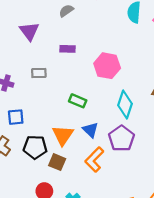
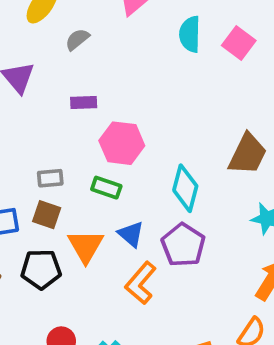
pink hexagon: (107, 66) -> (122, 143), moved
gray rectangle: (39, 73) -> (50, 178), moved
brown square: (57, 162) -> (47, 215), moved

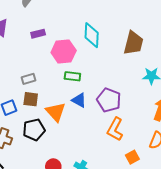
green rectangle: (106, 188) -> (72, 76), moved
cyan diamond: (185, 188) -> (92, 35), moved
orange L-shape: (141, 283) -> (115, 129), moved

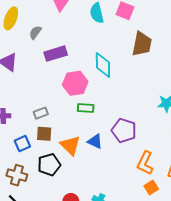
purple rectangle: (38, 34) -> (56, 54), moved, size x1.5
brown trapezoid: (134, 43) -> (142, 44), moved
blue triangle: (79, 100) -> (95, 141), moved
orange L-shape: (115, 129) -> (145, 163), moved

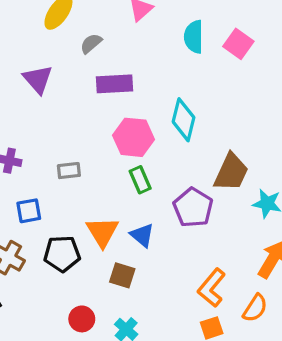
brown trapezoid: (142, 44) -> (231, 172), moved
green rectangle: (86, 108) -> (140, 180), turned 49
purple pentagon: (124, 130) -> (193, 208), moved
brown square: (44, 134) -> (122, 275), moved

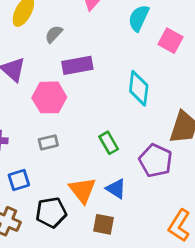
cyan semicircle: (194, 37) -> (139, 18), turned 32
pink square: (238, 44) -> (170, 41), moved
pink hexagon: (134, 137) -> (49, 97), moved

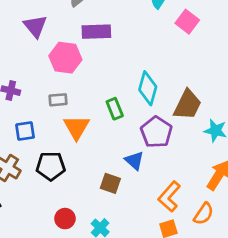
cyan diamond: (139, 88) -> (148, 88), moved
blue triangle: (116, 189) -> (134, 161), moved
orange triangle: (82, 190) -> (76, 127), moved
brown square: (103, 224) -> (110, 183), moved

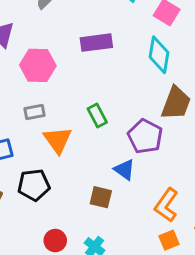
purple rectangle: (96, 32) -> (96, 43), moved
cyan diamond: (148, 88) -> (159, 55), moved

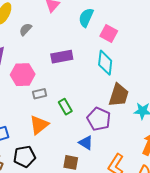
gray rectangle: (34, 112) -> (40, 94), moved
orange triangle: (58, 140) -> (39, 125), turned 30

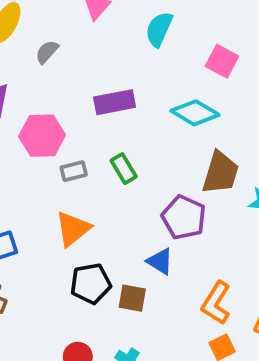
pink square: (109, 33) -> (222, 61), moved
cyan diamond: (105, 63) -> (195, 113), turned -65
green rectangle: (65, 107) -> (124, 169), moved
black pentagon: (24, 157) -> (91, 284), moved

